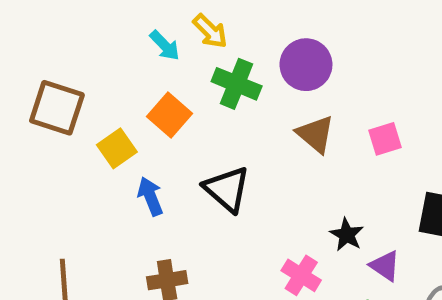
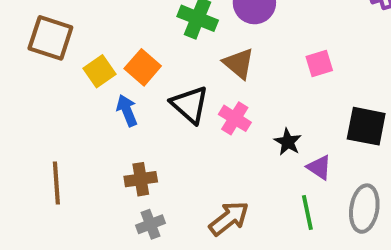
orange square: (169, 115) -> (143, 67), moved
brown triangle: (316, 134) -> (239, 63), moved
pink cross: (301, 275) -> (235, 118), moved

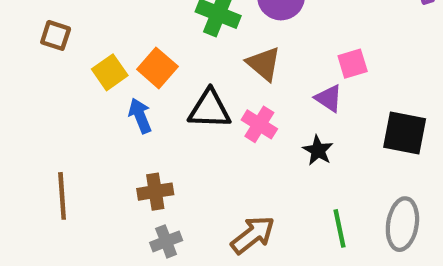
brown square: (50, 38) -> (56, 35), size x0.6
black triangle: (190, 105) -> (209, 109), turned -39
purple triangle: (319, 167) -> (329, 98), moved

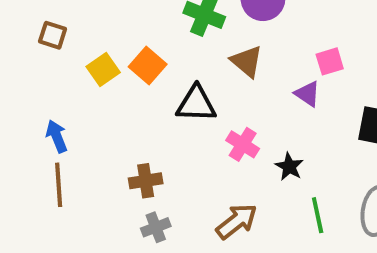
blue arrow: (140, 116) -> (57, 136), moved
pink cross: (259, 124) -> (243, 144), moved
black star: (318, 150) -> (289, 167), moved

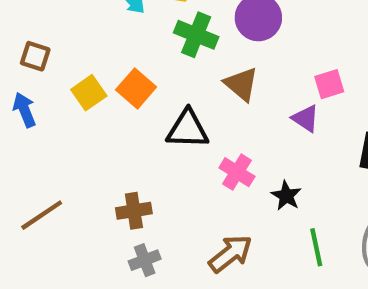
blue arrow: (57, 136) -> (24, 110), moved
brown line: (59, 185) -> (42, 215), turned 60

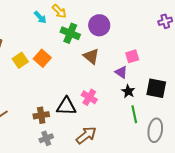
black triangle: (188, 129) -> (66, 106), moved
black star: (286, 196) -> (128, 91), moved
green line: (316, 247) -> (134, 114), moved

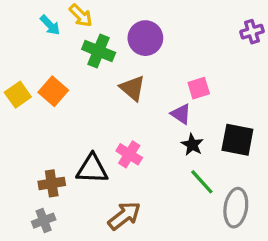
green line: (134, 114) -> (202, 182), turned -30
gray cross: (46, 138) -> (44, 221), moved

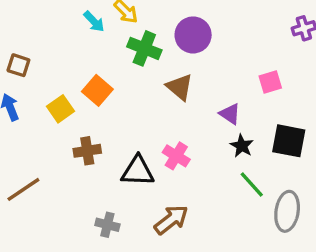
pink square: (199, 88) -> (270, 82), moved
yellow square: (18, 95) -> (60, 109), moved
brown cross: (52, 183) -> (87, 151), moved
gray cross: (44, 221) -> (107, 225), moved, turned 35

